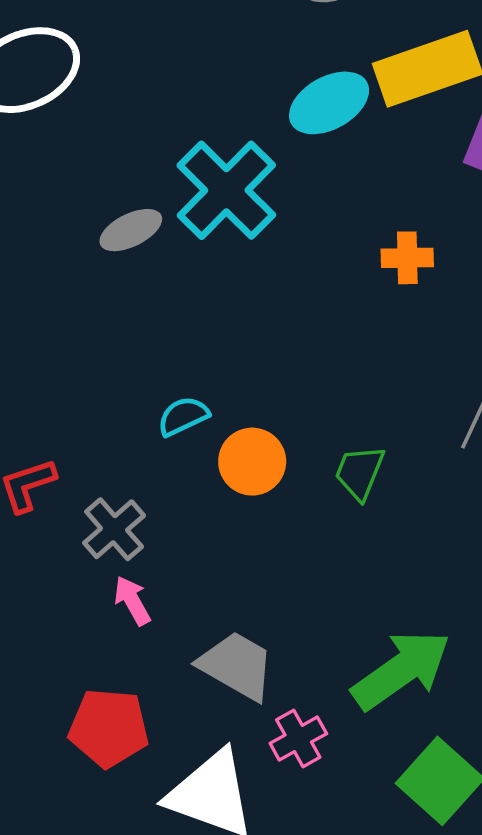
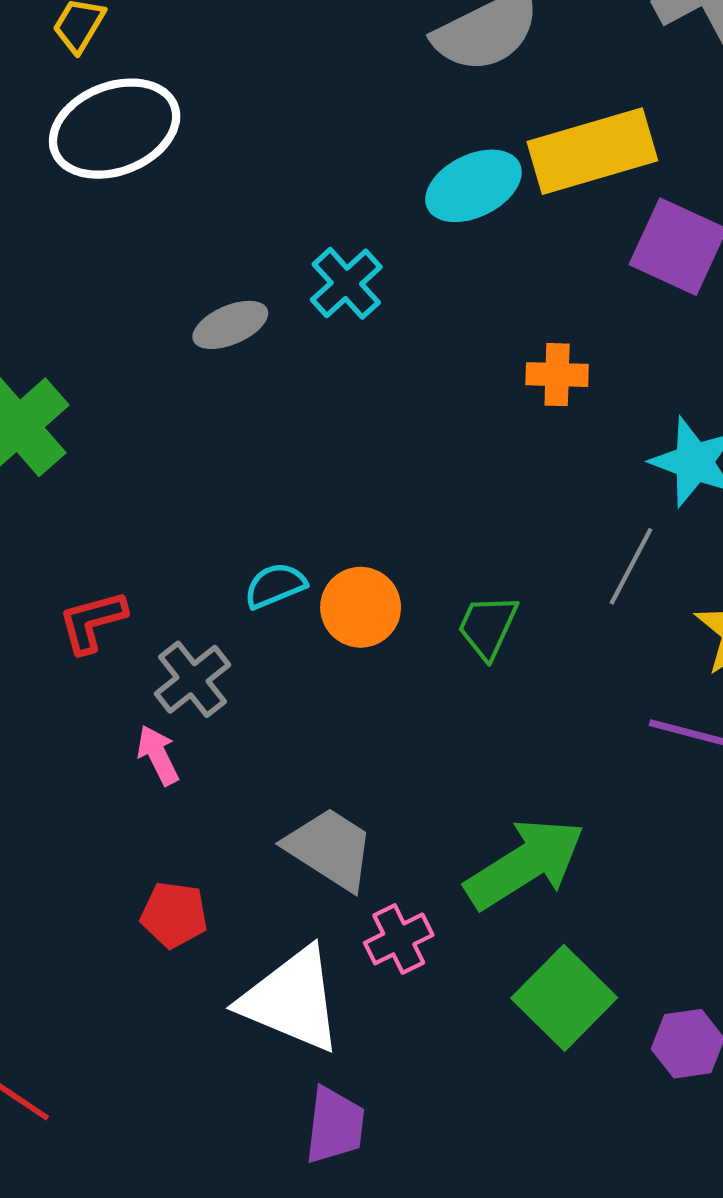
cyan cross: (226, 190) -> (346, 283), size x0.6
cyan semicircle: (183, 416) -> (275, 586), moved
pink arrow: (132, 601) -> (158, 755), moved
red pentagon: (109, 728) -> (174, 915), size x0.7

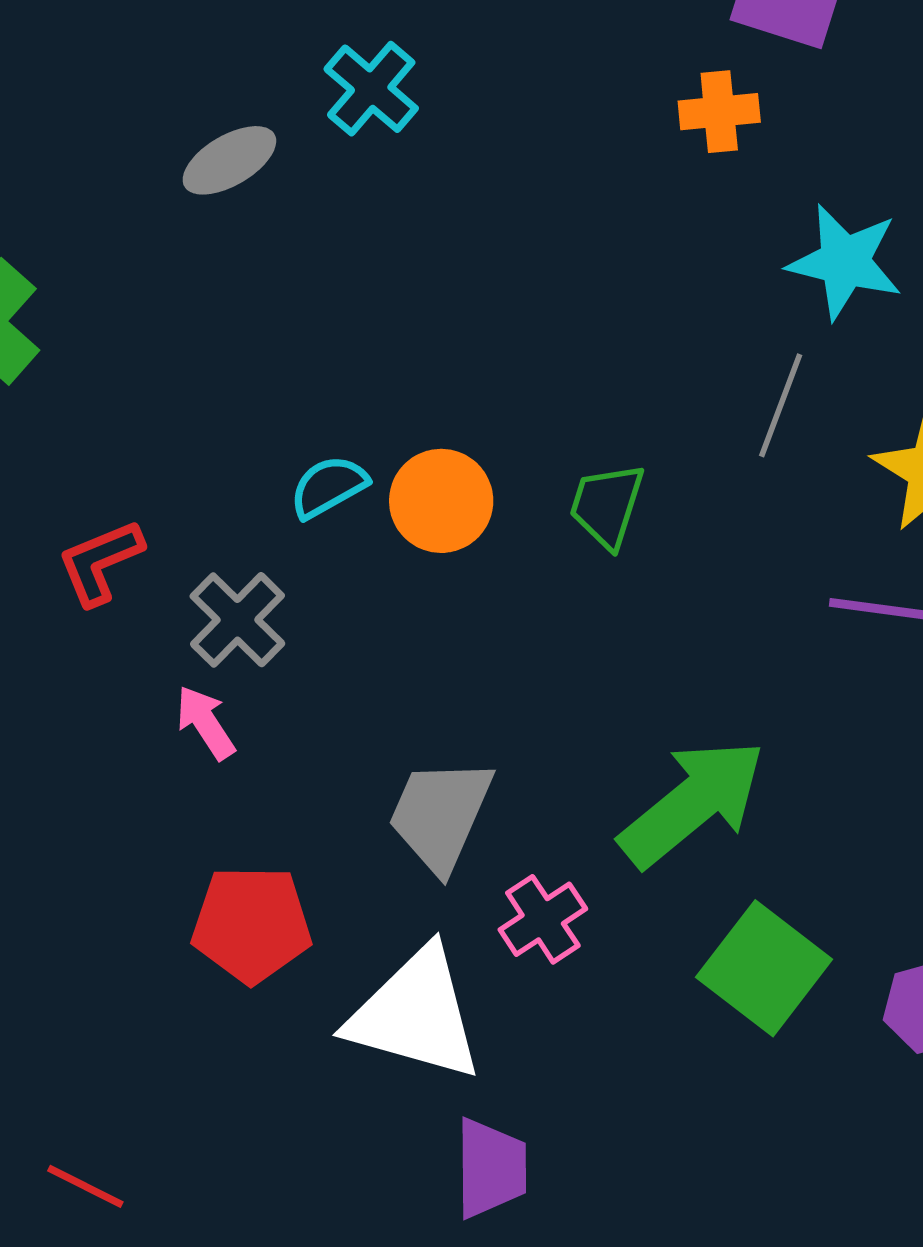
orange cross: (557, 375) -> (719, 112), moved
gray trapezoid: (330, 849) -> (440, 815), turned -92
red pentagon: (174, 915) -> (252, 924), size x1.4

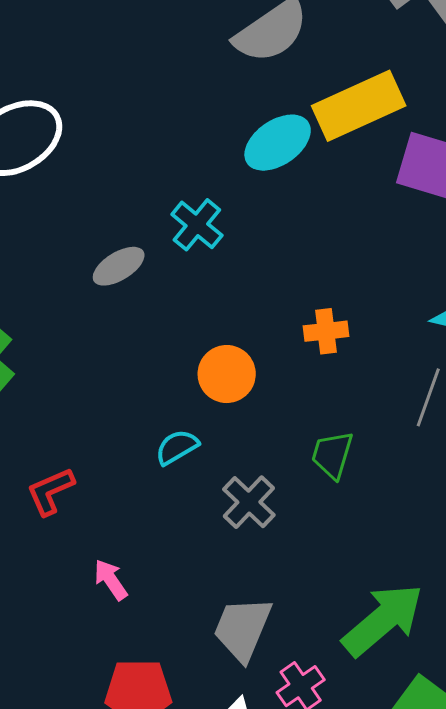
orange cross: (719, 112) -> (326, 331), moved
orange circle: (441, 501) -> (227, 374), moved
gray cross: (237, 620) -> (249, 502), moved

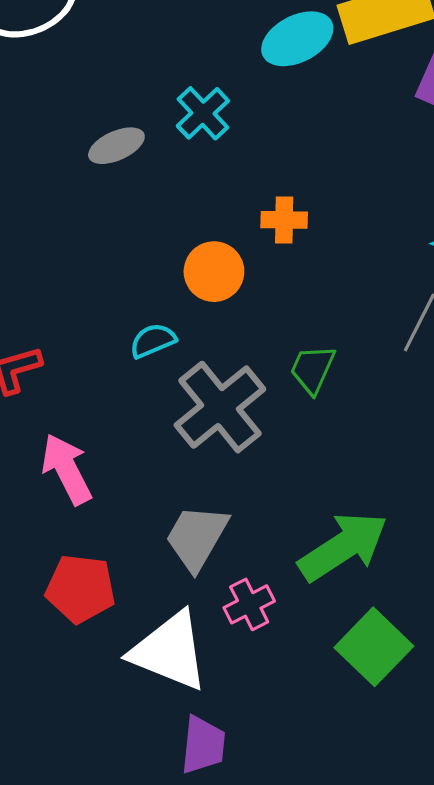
orange cross: (326, 331) -> (284, 220), moved
gray cross: (249, 502) -> (220, 407), size x1.6
pink arrow: (111, 580) -> (67, 469), size x1.6

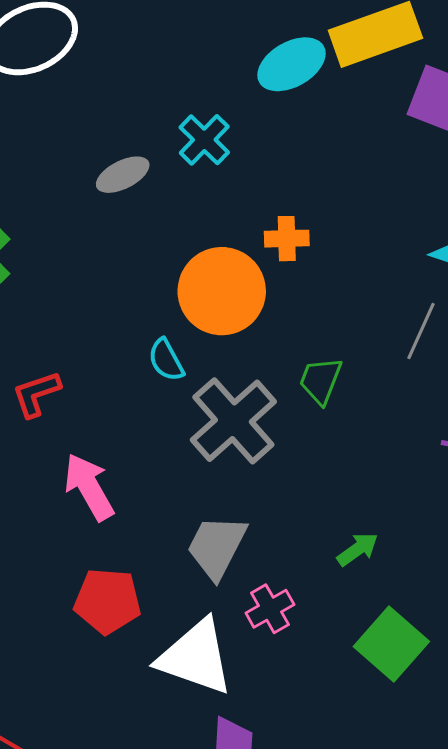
orange circle: (214, 272) -> (222, 291), size x1.5
cyan semicircle: (153, 341) -> (166, 360), turned -93
green arrow: (343, 547) -> (358, 549), size x0.5

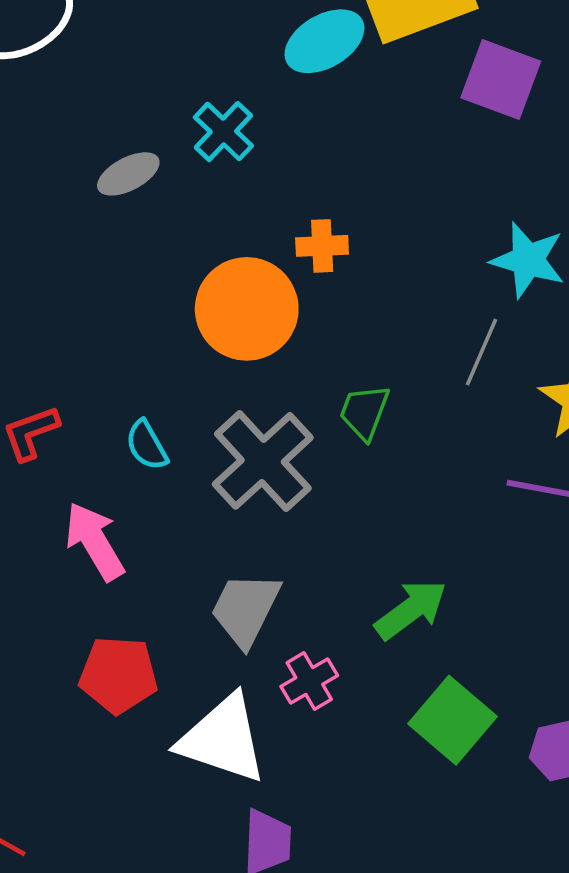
cyan semicircle: (166, 360) -> (147, 445), moved
green arrow: (358, 549) -> (411, 610), size x1.5

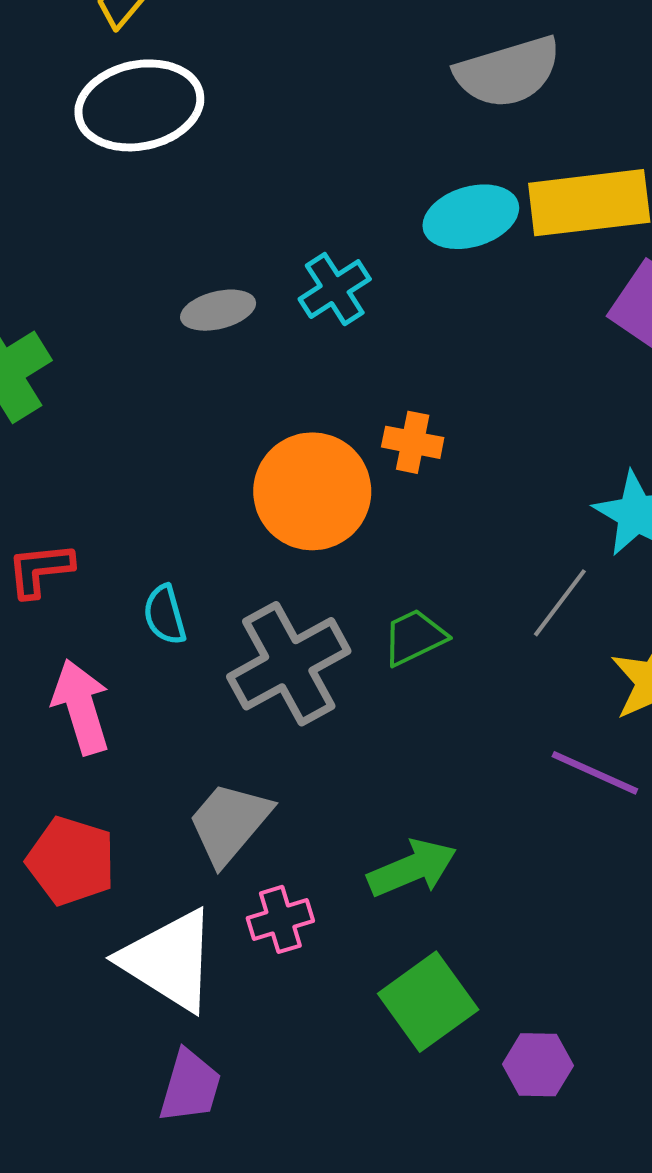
green trapezoid: (364, 412) -> (414, 637), turned 30

